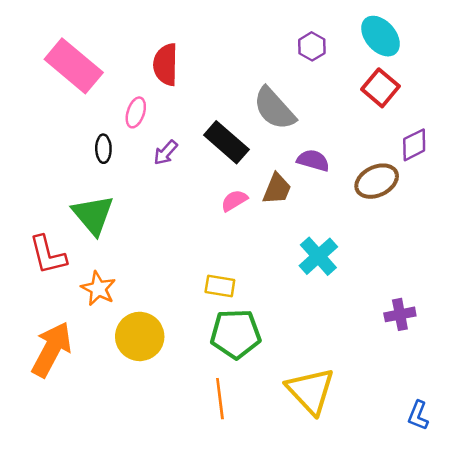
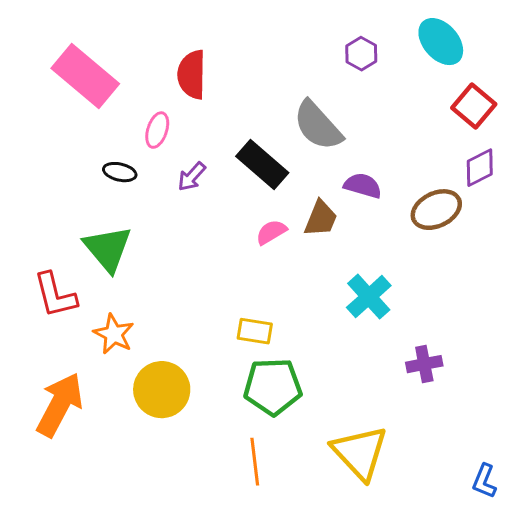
red square: (381, 88) -> (474, 106), moved
black ellipse: (103, 149) -> (120, 172), turned -76
purple cross: (400, 314) -> (424, 364), moved

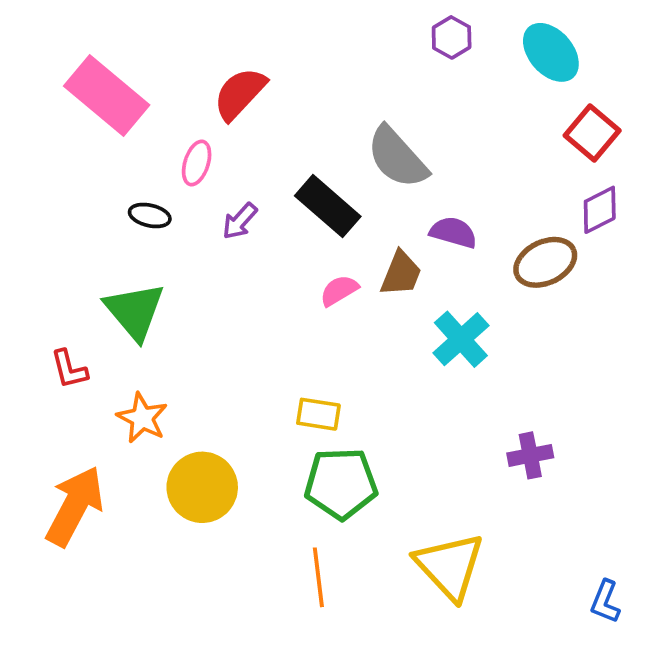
purple hexagon: (361, 54) -> (452, 37), moved
red semicircle: (192, 75) -> (240, 94), turned 42
red L-shape: (55, 295) -> (69, 369), size x0.7
cyan cross: (369, 297) -> (461, 339), moved

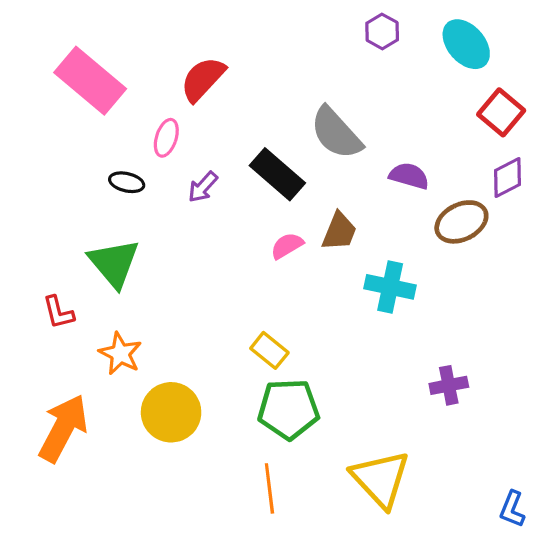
purple semicircle: (453, 232) -> (409, 176), moved
cyan cross: (461, 339) -> (390, 287), turned -36
yellow rectangle: (318, 414) -> (269, 350), turned 30

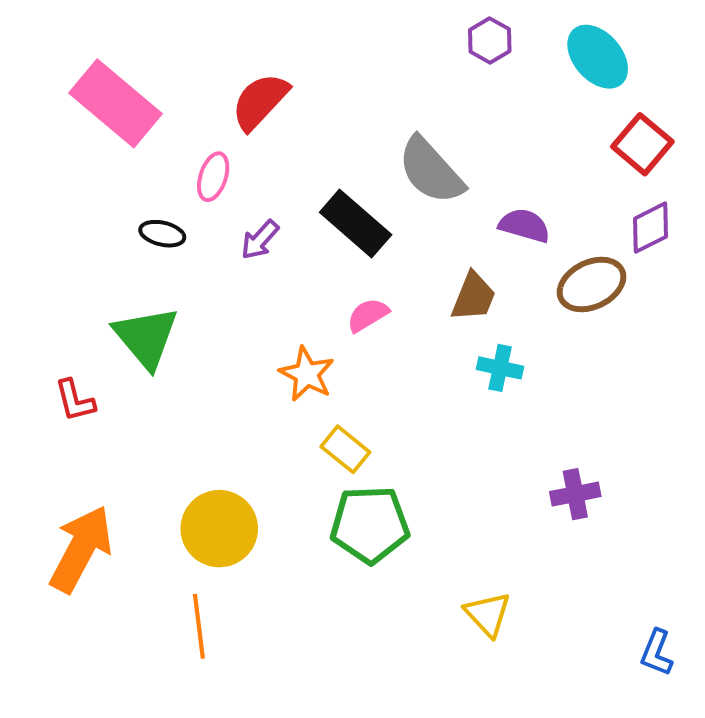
brown trapezoid: (339, 231) -> (474, 297), moved
cyan cross: (390, 287) -> (500, 368), size x0.7
orange star: (120, 354) -> (307, 374), moved
yellow triangle: (381, 479) -> (488, 614), size x0.6
orange line: (269, 488) -> (199, 626), moved

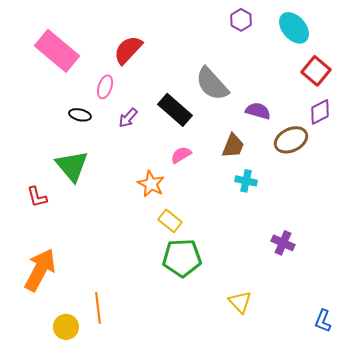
purple cross: (575, 494) -> (283, 243), turned 35
yellow circle: (219, 529) -> (66, 327), moved, size x0.7

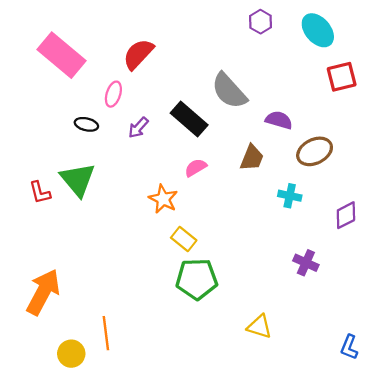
red square: (316, 71) -> (342, 77), turned 36
purple diamond: (320, 112) -> (346, 215), moved
cyan cross: (246, 181) -> (290, 196), moved
red L-shape: (37, 197) -> (40, 192), moved
yellow triangle: (240, 302) -> (259, 327), turned -30

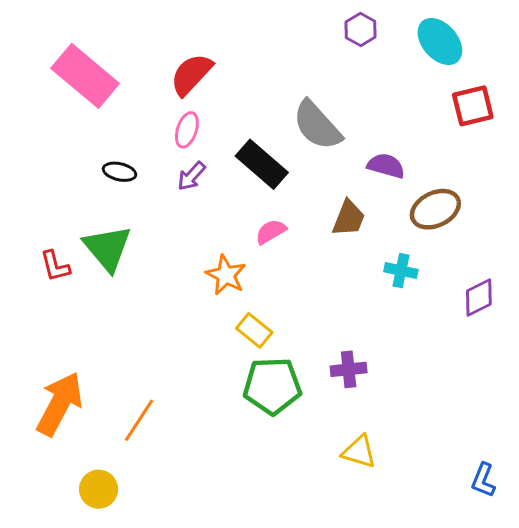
pink ellipse: (113, 94) -> (187, 130), moved
purple cross: (306, 263) -> (349, 369), moved, turned -30
orange line: (106, 333) -> (139, 420), moved, turned 40

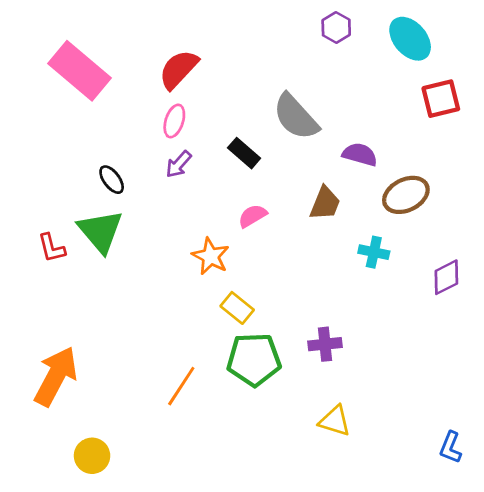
black rectangle: (262, 164) -> (244, 153), size x0.7
black ellipse: (120, 172) -> (112, 180), moved, turned 40
orange line: (139, 420) -> (181, 386), moved

